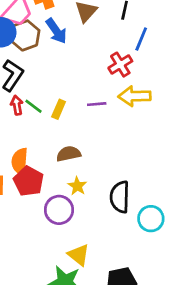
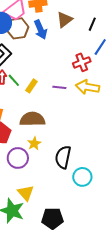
brown semicircle: (69, 154) -> (32, 119), size x1.4

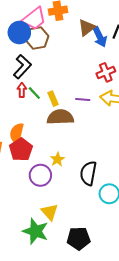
blue arrow: (41, 30) -> (100, 37), moved
yellow rectangle: (31, 86) -> (53, 99), turned -56
brown semicircle: (32, 119) -> (60, 117), moved

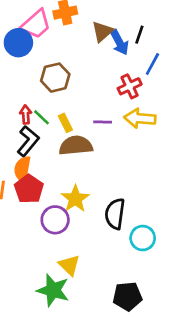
brown hexagon: (37, 38) -> (55, 78), moved
black L-shape: (22, 67) -> (28, 141), moved
yellow star: (57, 159) -> (75, 199), size x1.5
black pentagon: (79, 238) -> (127, 296), moved

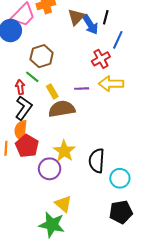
green line: (42, 117) -> (32, 77), moved
black pentagon: (127, 296) -> (121, 212), moved

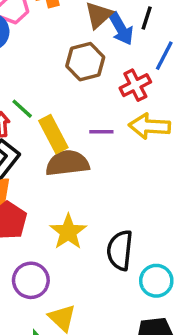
brown hexagon: (42, 56) -> (85, 62), moved
yellow rectangle: (52, 91) -> (53, 134), size x1.5
purple circle: (50, 169) -> (31, 280), moved

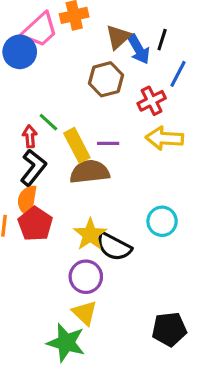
purple line: (101, 132) -> (108, 143), moved
black semicircle: (120, 250) -> (114, 247), moved, turned -69
purple circle: (31, 280) -> (86, 277), moved
cyan circle: (156, 281) -> (162, 221), moved

